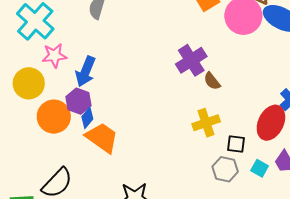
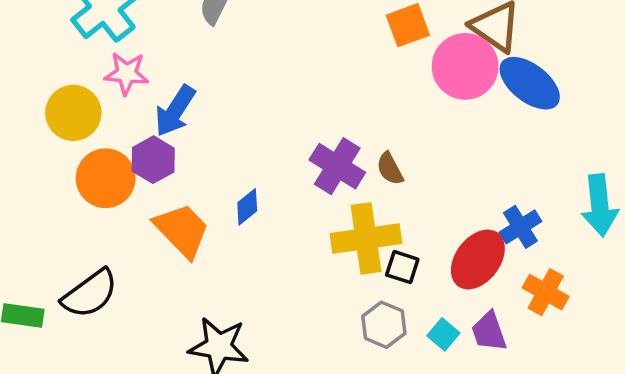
purple cross: (191, 60) -> (337, 166), moved, turned -36
blue diamond: (87, 118) -> (247, 207), moved
yellow cross: (206, 123) -> (366, 238), size x1.4
black square: (236, 144) -> (402, 267), moved

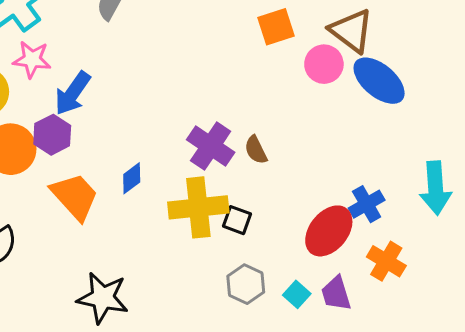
pink circle: (465, 66) -> (324, 64), size x0.7
yellow cross: (366, 238) -> (198, 207), moved
black square: (402, 267) -> (237, 220), moved

